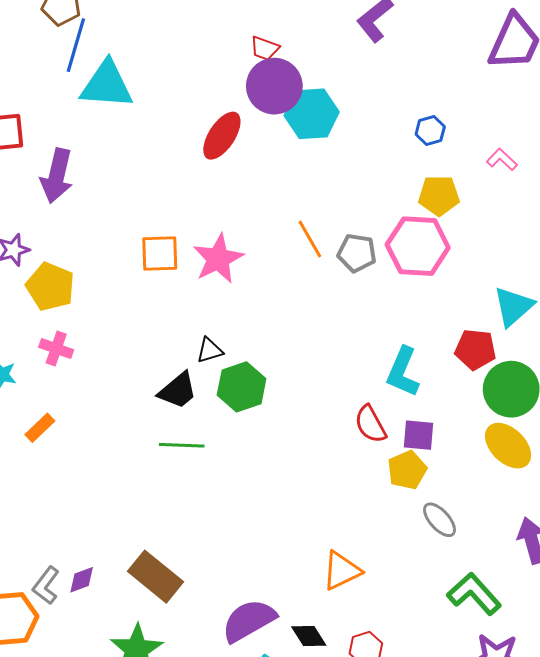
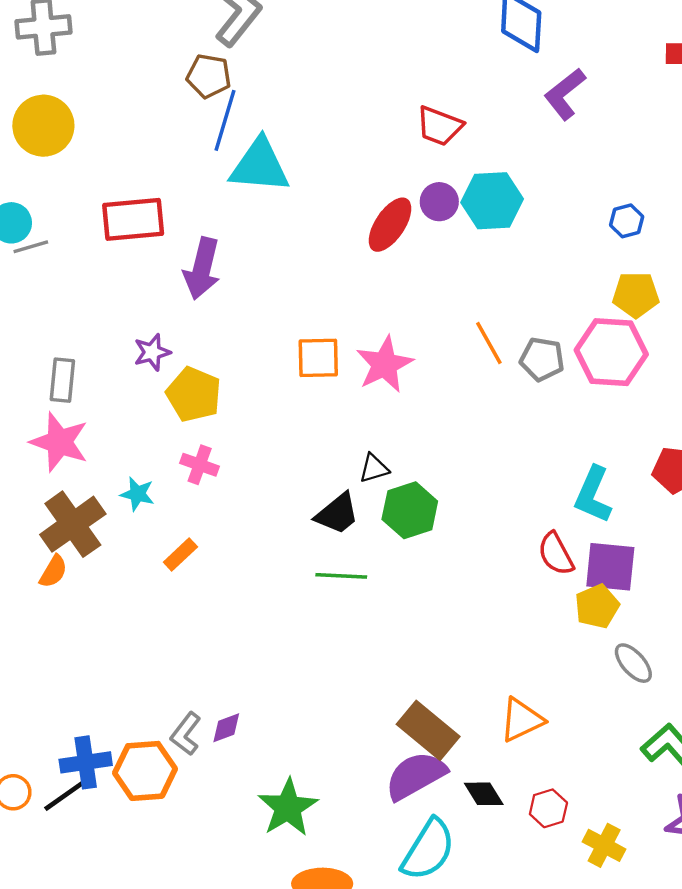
red trapezoid: (265, 48) -> (439, 126), size x1.4
purple circle: (274, 86) -> (439, 202), moved, size x0.6
purple square: (419, 435) -> (610, 567), size x1.4
brown rectangle: (155, 577) -> (428, 730), moved

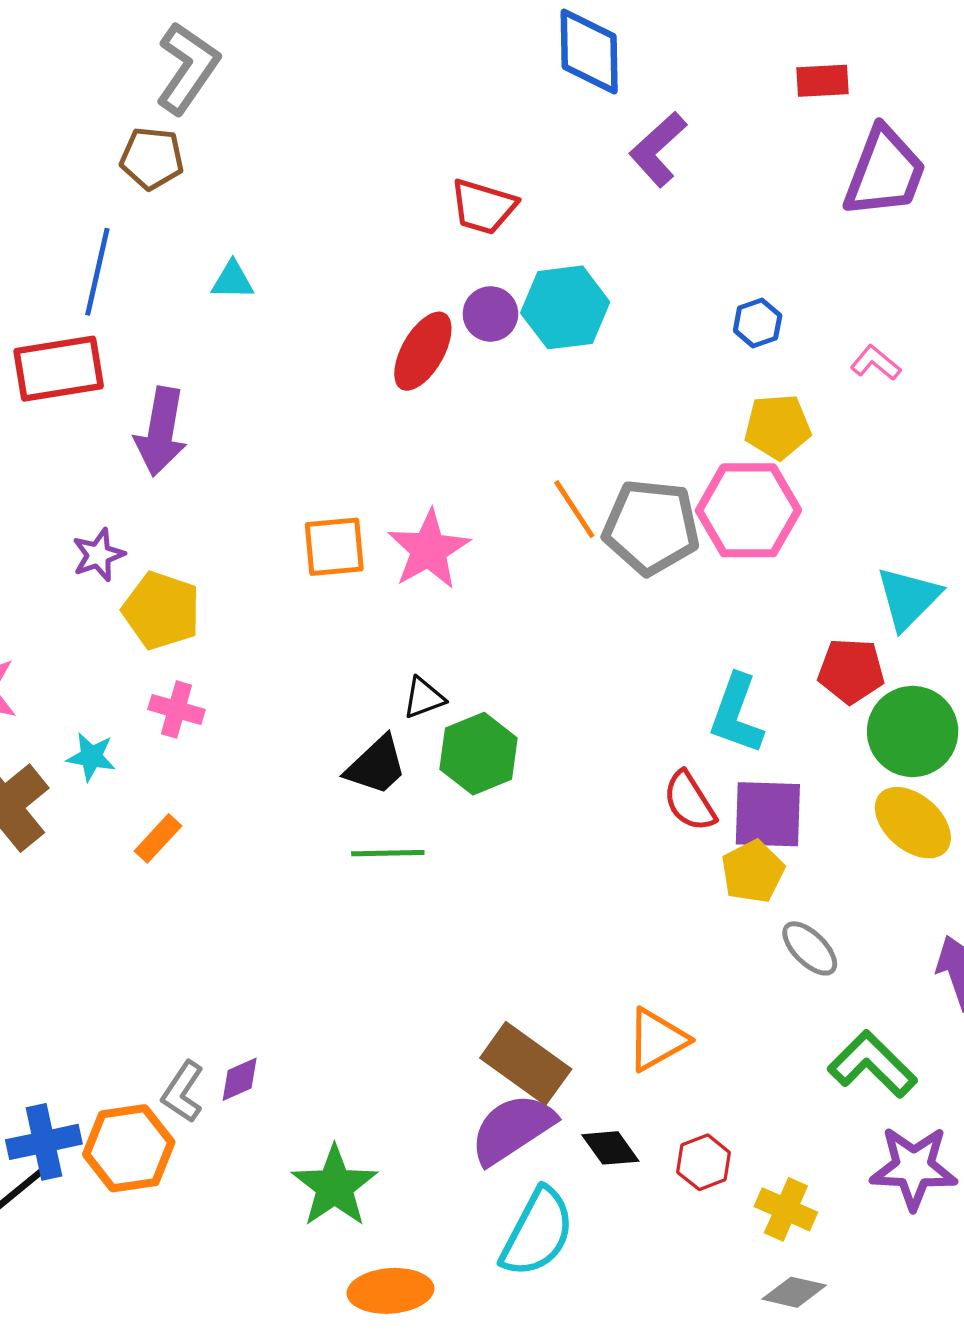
blue line: (225, 120) -> (97, 272), moved
cyan triangle: (260, 166) -> (233, 280), size x0.5
gray pentagon: (542, 359) -> (651, 527), size x1.5

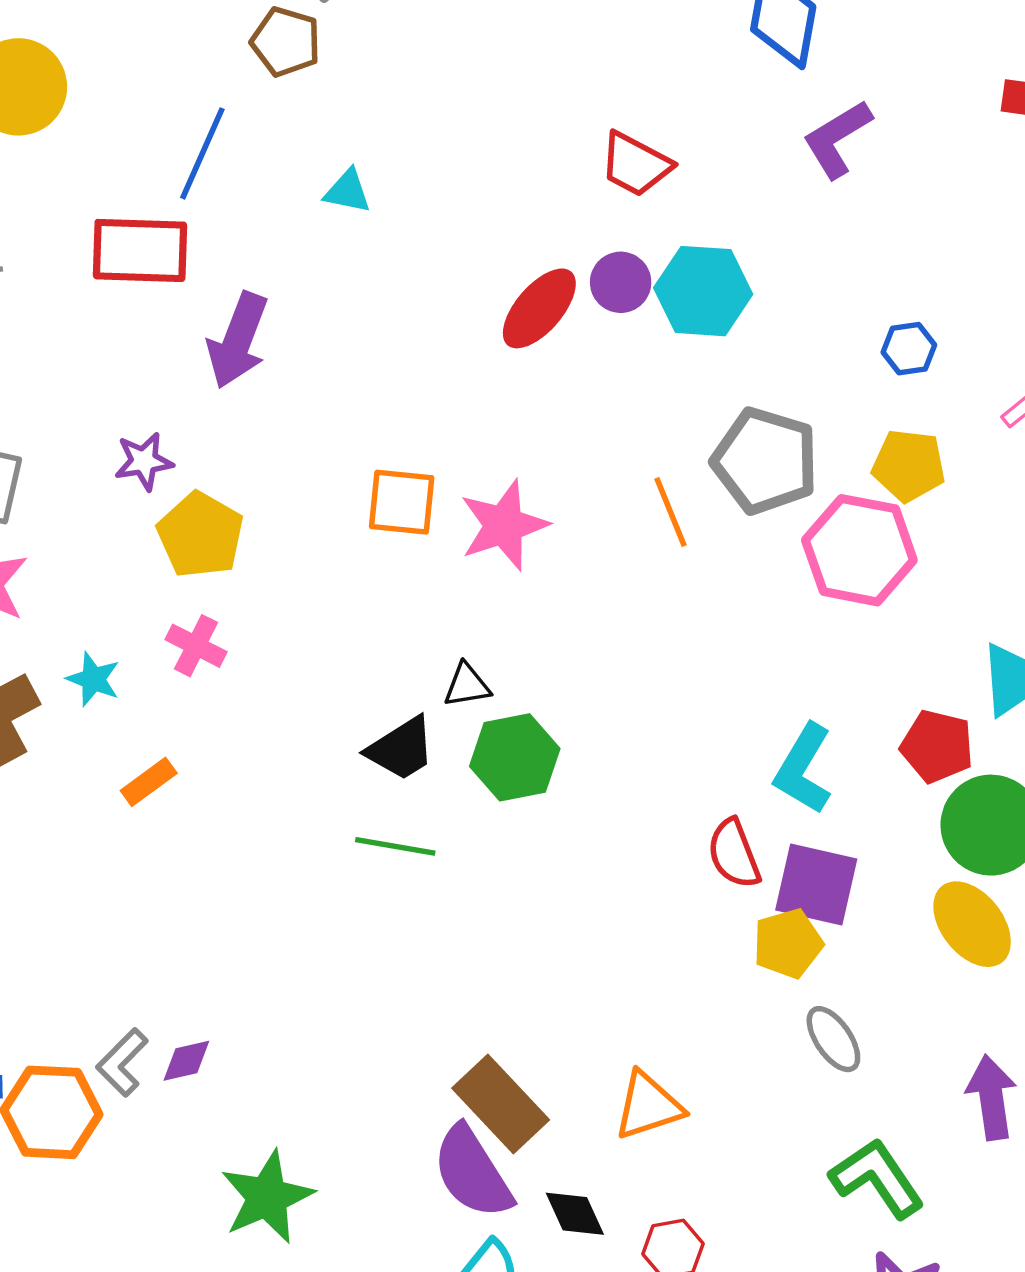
gray pentagon: (651, 527) -> (765, 461), moved
purple semicircle: (512, 1129) -> (472, 1172), turned -100

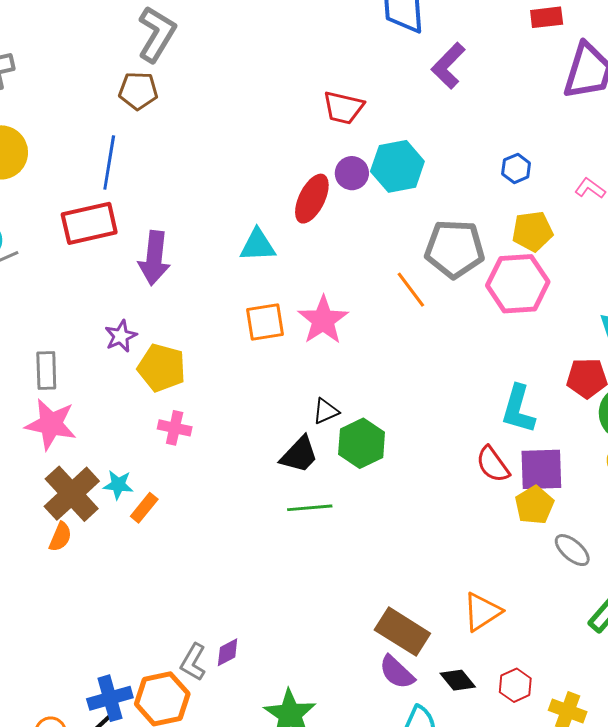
cyan triangle: (348, 191) -> (258, 245), moved, size x1.4
cyan star: (93, 679) -> (118, 485), moved
orange rectangle: (149, 782) -> (144, 508), moved
purple semicircle: (472, 1172) -> (397, 672), size x0.7

